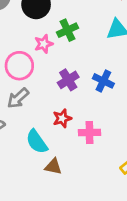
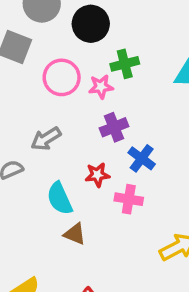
pink star: (44, 44) -> (101, 87), moved
pink circle: (19, 66) -> (62, 77), moved
blue cross: (103, 81) -> (142, 158), moved

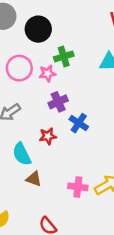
pink cross: (129, 199) -> (78, 187), moved

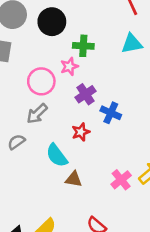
green cross: (64, 56) -> (83, 46), turned 30
pink circle: (19, 68) -> (41, 81), moved
pink cross: (78, 187) -> (121, 180), turned -36

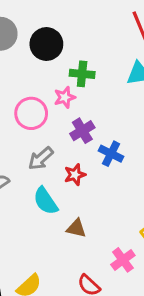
gray arrow: (37, 114) -> (41, 158), moved
brown triangle: (74, 179) -> (76, 228), moved
pink cross: (121, 180) -> (123, 260), moved

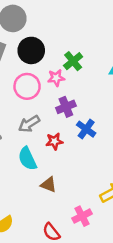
black circle: (46, 44) -> (31, 50), moved
green cross: (82, 74) -> (73, 61), turned 36

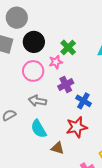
gray arrow: (29, 124) -> (37, 101), turned 48
red star: (54, 141) -> (77, 127), moved, size x1.5

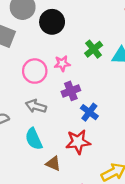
black circle: (34, 42) -> (52, 22), moved
green cross: (68, 47) -> (94, 49), moved

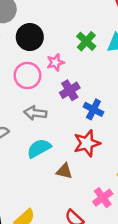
black circle: (52, 22) -> (30, 37), moved
cyan semicircle: (34, 139) -> (39, 148), turned 95

